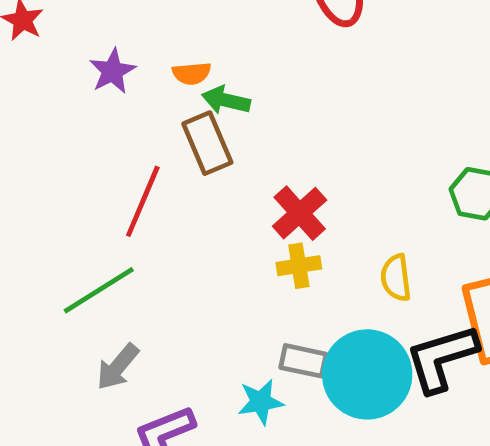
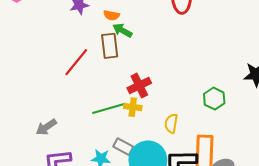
green line: (99, 290) -> (109, 108), moved

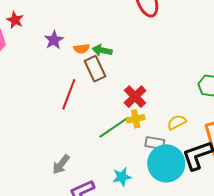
orange semicircle: (111, 15) -> (82, 49), moved
yellow semicircle: (171, 123) -> (177, 122), turned 72
gray rectangle: (123, 147) -> (155, 143), moved

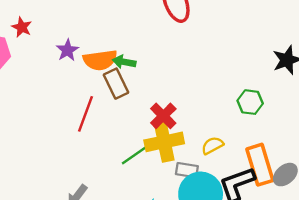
orange semicircle: (82, 49) -> (100, 60), size x1.8
yellow cross: (136, 119) -> (164, 142), size x1.8

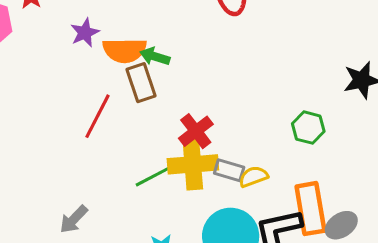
gray rectangle: (187, 170) -> (229, 170), moved

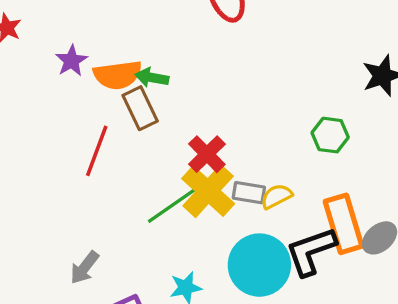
yellow cross: (193, 164) -> (208, 191), turned -36

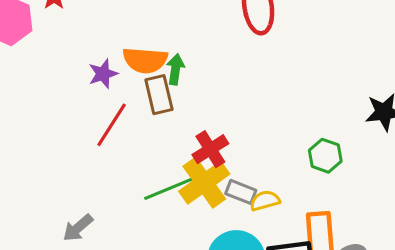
purple star: (71, 61) -> (103, 74), moved
green arrow: (152, 78) -> (175, 69), turned 76

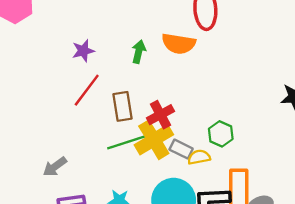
orange semicircle: (145, 60) -> (179, 44), moved
brown rectangle: (159, 95) -> (122, 106), moved
green hexagon: (325, 156) -> (221, 134), moved

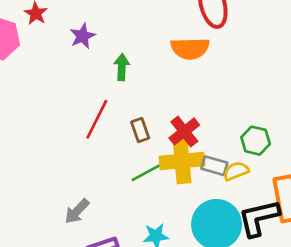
purple star: (83, 51) -> (83, 36), moved
green arrow: (139, 52) -> (122, 67), moved
brown rectangle: (122, 106) -> (140, 130), size x0.7
yellow cross: (154, 140) -> (182, 161), turned 36

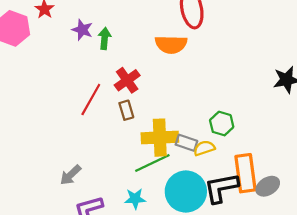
purple star: (83, 36) -> (82, 30), turned -30
green arrow: (122, 67) -> (105, 38), moved
red cross: (184, 131) -> (127, 80), moved
green line: (152, 169) -> (152, 163), moved

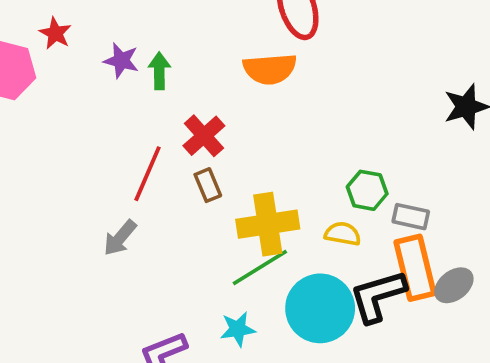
gray rectangle: (186, 143) -> (411, 217), moved
yellow semicircle: (204, 148) -> (343, 234), turned 35
gray arrow: (71, 175) -> (120, 238), moved

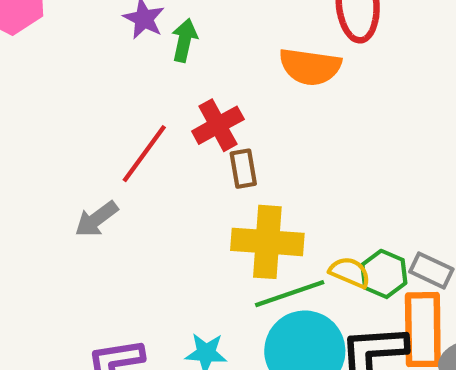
brown rectangle: (208, 185) -> (243, 169), moved
green hexagon: (367, 190) -> (384, 274), moved
green line: (260, 267) -> (290, 294), moved

